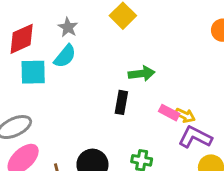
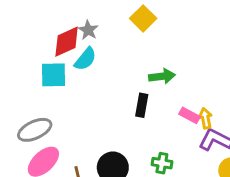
red diamond: (22, 39) -> (67, 42), moved
yellow arrow: (185, 115) -> (205, 118), turned -126

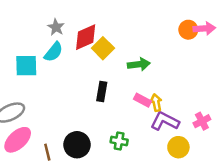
yellow square: (143, 18) -> (103, 48), moved
red diamond: (67, 42) -> (86, 37), moved
green arrow: (162, 76) -> (139, 64), moved

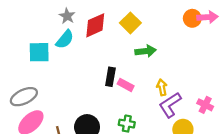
yellow square: (103, 48) -> (130, 23), moved
pink rectangle: (143, 100) -> (126, 85), moved
purple L-shape: (165, 121) -> (170, 105), turned -60
pink cross: (202, 121) -> (205, 105), turned -35

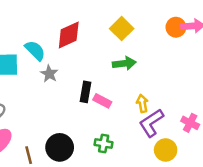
gray star: (67, 16) -> (49, 74), moved
yellow square: (130, 23) -> (122, 29), moved
cyan semicircle: (65, 39) -> (35, 50), turned -84

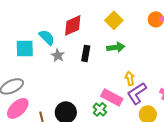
black rectangle: (85, 92) -> (86, 53), moved
pink rectangle: (102, 101) -> (112, 97), moved, size x1.5
green cross: (104, 144) -> (100, 109), turned 32

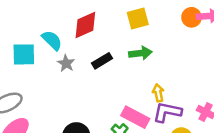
yellow square: (114, 20) -> (138, 19), turned 30
black rectangle: (86, 53) -> (102, 61), turned 49
purple L-shape: (137, 93) -> (167, 112), turned 45

